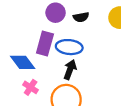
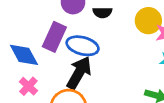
black arrow: (70, 70) -> (79, 73), size x1.4

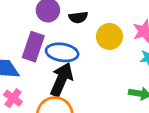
yellow circle: (148, 21) -> (109, 36), moved

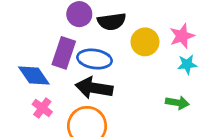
black semicircle: (78, 17) -> (112, 22), size x1.4
black arrow: (62, 79) -> (94, 88), turned -104

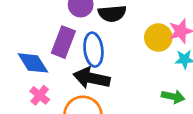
yellow circle: (145, 42) -> (158, 38), moved
blue ellipse: (95, 59) -> (93, 50), turned 72

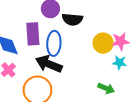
purple rectangle: (63, 42) -> (33, 34), turned -35

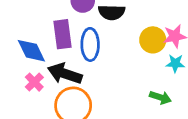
black arrow: (49, 64) -> (65, 74), moved

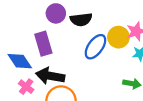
blue ellipse: (90, 44) -> (95, 47), moved, turned 45

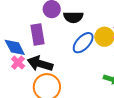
pink cross: (26, 87) -> (18, 63), moved

